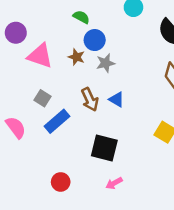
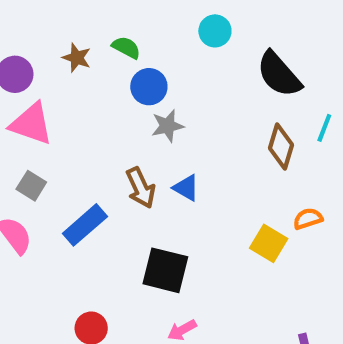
pink triangle: (40, 56) -> (31, 124), moved
brown star: (76, 57) -> (77, 58), moved
gray square: (42, 98) -> (31, 186), moved

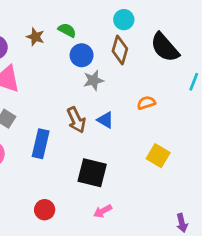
brown diamond: (281, 146) -> (120, 50), moved
orange semicircle: (308, 219) -> (146, 103), moved
blue rectangle: (85, 225) -> (41, 144), turned -36

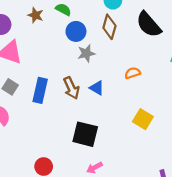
blue rectangle: (41, 144) -> (40, 90), moved

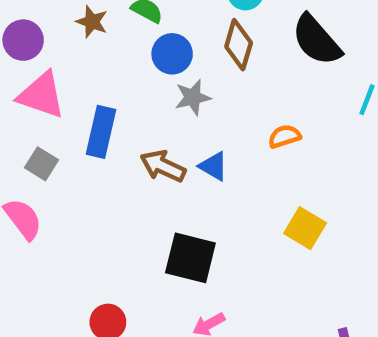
brown arrow: (71, 88) -> (163, 166), turned 140
blue rectangle: (40, 90) -> (101, 132), moved

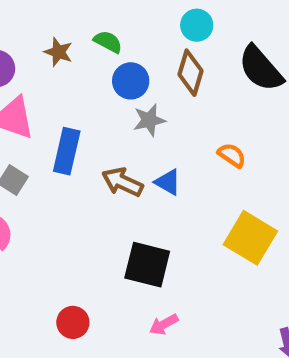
orange semicircle: (284, 136) -> (232, 155), turned 52
yellow square: (305, 228) -> (250, 238), size x1.4

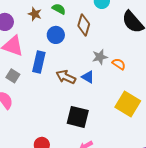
brown diamond: (191, 73) -> (84, 25), moved
blue circle: (131, 81) -> (56, 35), moved
gray star: (149, 120) -> (100, 57), moved

